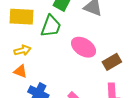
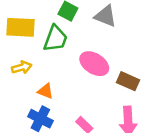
brown rectangle: (112, 62) -> (128, 81), turned 54
orange triangle: (20, 71) -> (45, 91), moved

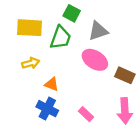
gray triangle: (106, 16) -> (98, 31), moved, turned -40

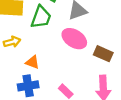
blue cross: (47, 109) -> (28, 86), turned -36

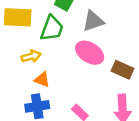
yellow arrow: (12, 42) -> (31, 56), moved

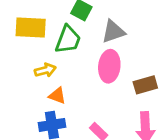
pink ellipse: (90, 53) -> (109, 66), turned 64
brown rectangle: (123, 70) -> (145, 85), turned -40

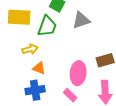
pink ellipse: (109, 66) -> (78, 73), moved

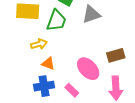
pink ellipse: (78, 73) -> (88, 69), turned -50
pink rectangle: (70, 95) -> (72, 90), moved

